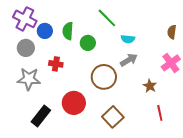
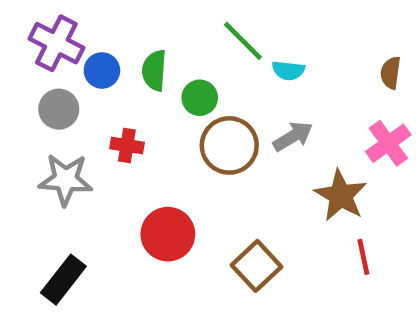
cyan semicircle: (128, 39) -> (288, 70), moved
brown circle: (104, 77) -> (229, 145), moved
brown star: (150, 86) -> (341, 195), size x1.6
black rectangle: (41, 116) -> (63, 280), moved

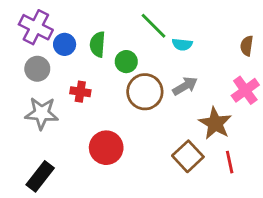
brown square: (257, 266) -> (188, 156), moved

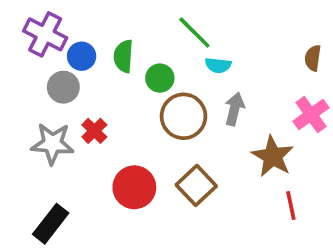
cyan semicircle: (182, 44) -> (218, 65), moved
gray circle: (37, 69) -> (63, 87), moved
gray arrow: (185, 86) -> (234, 109), turned -45
red cross: (80, 92) -> (94, 131), moved, turned 36
brown square: (188, 156) -> (196, 185), moved

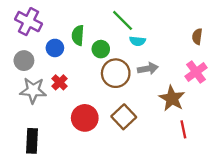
blue circle: (82, 56) -> (55, 48), moved
gray circle: (63, 87) -> (24, 61), moved
gray arrow: (234, 109) -> (148, 69), turned 66
black rectangle: (51, 224) -> (32, 141), turned -35

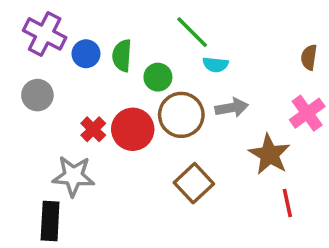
blue circle: (55, 48) -> (86, 54), moved
gray star: (33, 90) -> (73, 176), moved
red circle: (85, 118) -> (133, 129), moved

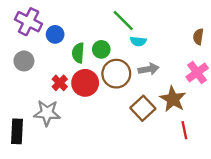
green semicircle: (122, 56) -> (78, 53), moved
brown square: (194, 183) -> (143, 108), moved
black rectangle: (50, 221) -> (17, 131), moved

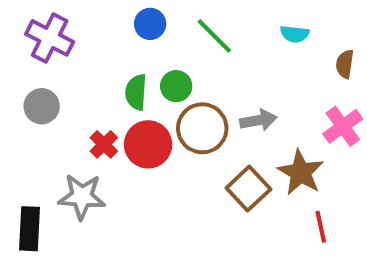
blue circle: (55, 34) -> (150, 24), moved
cyan semicircle: (138, 41) -> (295, 34), moved

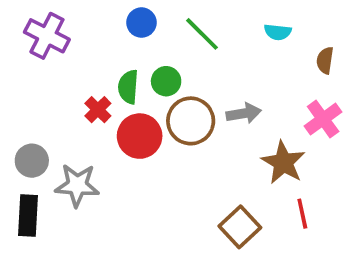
gray circle: (42, 106) -> (32, 161), moved
red cross: (104, 144) -> (98, 110), moved
brown square: (248, 189) -> (240, 227), moved

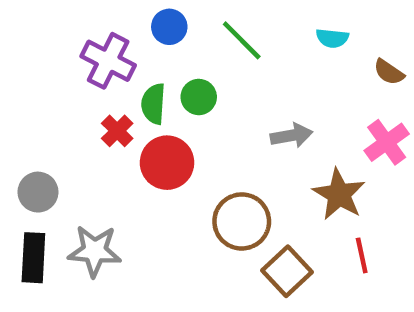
purple cross: (47, 36) -> (108, 61), moved
brown semicircle: (325, 60) -> (389, 72), turned -64
brown circle: (191, 121) -> (242, 221), moved
gray star: (77, 185) -> (95, 251), moved

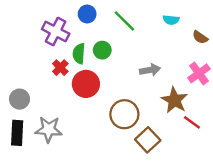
red line: (362, 255) -> (192, 122), moved, turned -42

